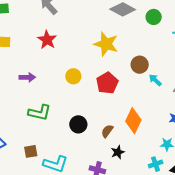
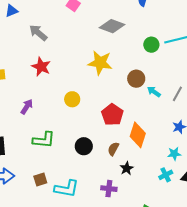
green circle: (154, 17) -> (151, 45), moved
purple arrow: (27, 77) -> (27, 107), turned -49
red pentagon: (107, 83) -> (112, 115), moved

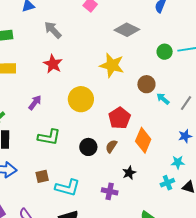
yellow circle: (72, 99) -> (81, 99), size x1.6
brown semicircle: (113, 149) -> (111, 146), moved

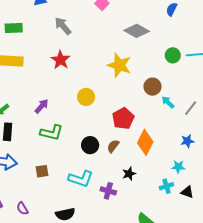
yellow circle: (81, 99) -> (86, 97), size x0.7
purple arrow: (35, 103) -> (42, 106), moved
cyan L-shape: (68, 188) -> (81, 179), moved

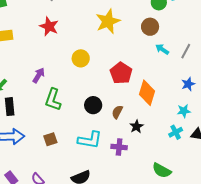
yellow star: (119, 65) -> (108, 21), turned -30
brown circle: (152, 87) -> (150, 27), moved
green L-shape: (52, 133) -> (53, 100), turned 105
brown semicircle: (113, 146) -> (117, 112), moved

